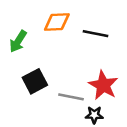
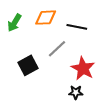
green arrow: (18, 41) -> (14, 23), moved
gray line: (71, 97) -> (57, 49), moved, turned -54

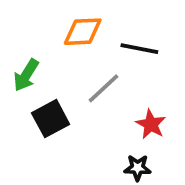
green arrow: (14, 23) -> (26, 75), moved
red star: (83, 68) -> (151, 124), size x0.7

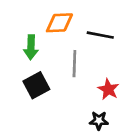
green arrow: (26, 75) -> (31, 47), moved, turned -30
gray line: (103, 88) -> (74, 64), turned -45

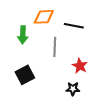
black square: (36, 85) -> (25, 75), moved

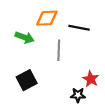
green arrow: (23, 35) -> (25, 37), turned -72
red star: (80, 66) -> (91, 79), moved

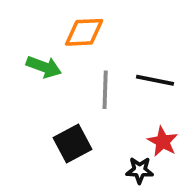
black line: (79, 28) -> (155, 80), moved
black square: (27, 80) -> (73, 143), moved

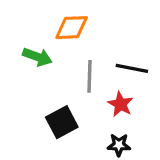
red star: (163, 142) -> (120, 104), moved

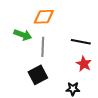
gray line: (89, 76) -> (43, 47), moved
red star: (120, 104) -> (84, 64), moved

